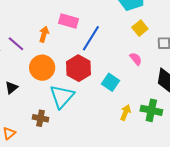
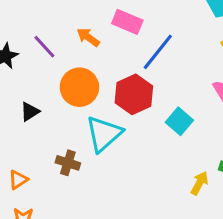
orange arrow: (44, 34) -> (88, 37), turned -77
yellow arrow: (125, 113) -> (199, 183), moved

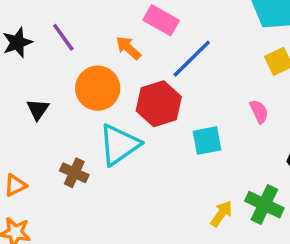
orange arrow: (88, 37) -> (128, 48), moved
black triangle: (30, 112) -> (38, 109), turned -30
cyan square: (179, 121) -> (207, 141), turned 32

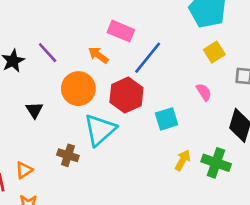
yellow arrow: (221, 214) -> (183, 160), moved

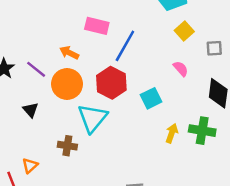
purple line: (48, 53) -> (36, 69), moved
orange arrow: (98, 55) -> (69, 53), moved

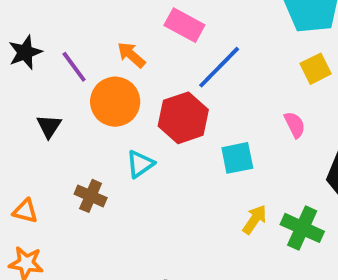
cyan triangle: (92, 118) -> (140, 164), size x0.6
orange triangle: (30, 166) -> (25, 211), turned 42

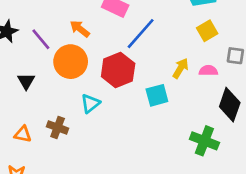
pink semicircle: (295, 125) -> (208, 71), moved, turned -60
orange triangle: (25, 211) -> (23, 134), moved
yellow arrow: (255, 219) -> (181, 68), moved

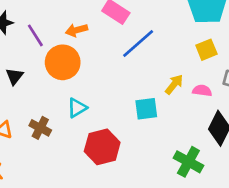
orange arrow: (80, 29) -> (77, 30), turned -60
red hexagon: (118, 70) -> (102, 147), moved

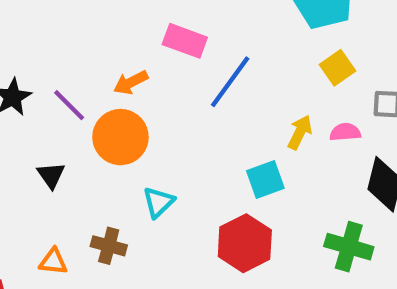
red hexagon: (102, 147) -> (245, 243), moved

